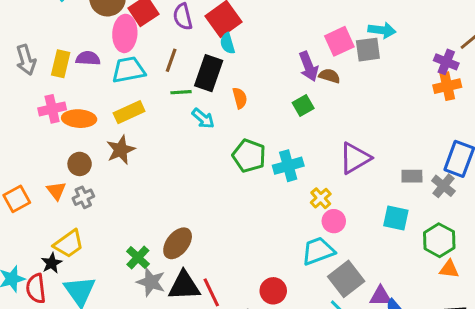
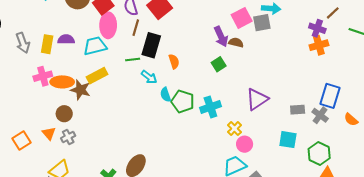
pink ellipse: (125, 33) -> (108, 25), moved
cyan semicircle: (227, 43) -> (165, 95), moved
brown line: (171, 60) -> (136, 28), moved
brown star: (121, 150) -> (80, 90), moved, turned -30

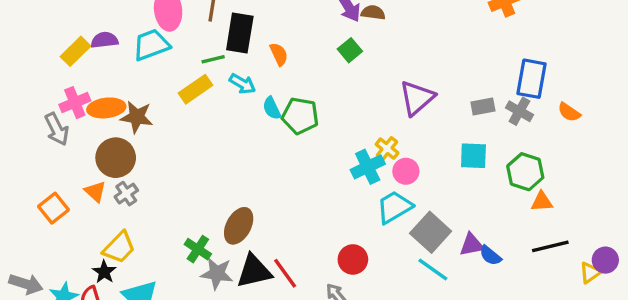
gray arrow: (23, 43) -> (57, 129), moved
yellow rectangle: (47, 44) -> (76, 51), turned 42
yellow rectangle: (97, 76) -> (196, 89), moved
cyan cross: (210, 107) -> (368, 167), moved
brown circle: (64, 114) -> (116, 158), size x1.5

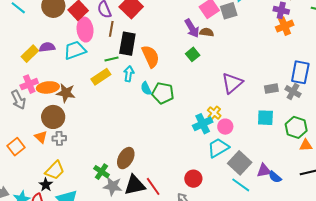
orange semicircle: (279, 54) -> (151, 56), size x1.6
cyan arrow: (242, 84) -> (129, 74), turned -112
gray cross: (126, 194) -> (59, 138), turned 32

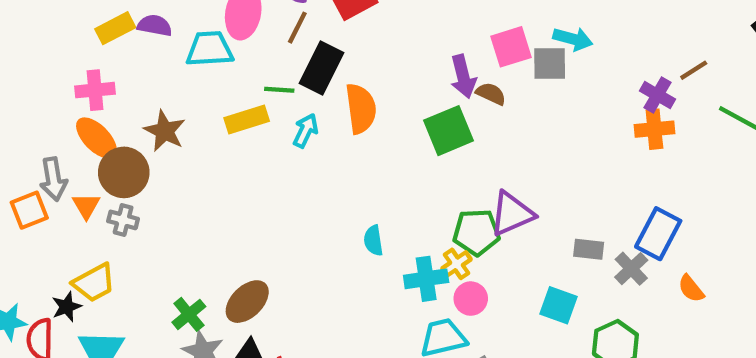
green square: (193, 54) -> (448, 131), size x1.6
orange ellipse: (48, 87) -> (96, 138), moved, turned 35
cyan semicircle: (146, 88) -> (373, 240), moved
green pentagon: (163, 93) -> (476, 232), moved, turned -30
gray arrow: (18, 100) -> (53, 179), moved

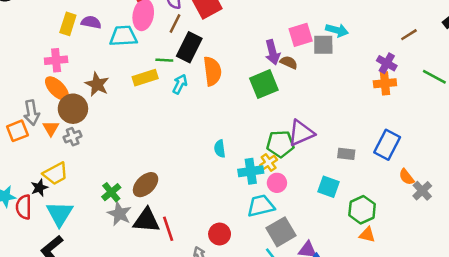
yellow rectangle: (115, 28) -> (68, 24), turned -45
brown line: (694, 70) -> (409, 35), moved
gray cross: (123, 220) -> (73, 137), turned -36
gray cross: (631, 269) -> (422, 191), moved

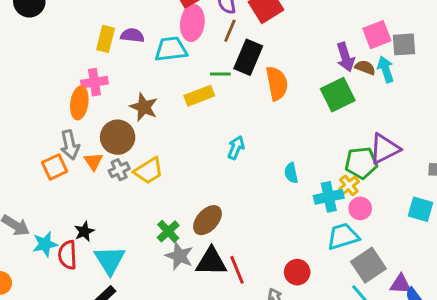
cyan arrow: (337, 30) -> (386, 69), moved, turned -120
cyan arrow: (180, 84) -> (236, 148), moved
orange ellipse: (57, 88) -> (79, 103), moved, turned 56
yellow trapezoid: (56, 174) -> (148, 171), moved

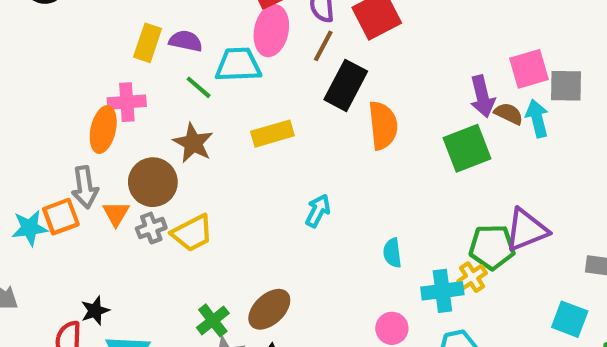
green line: (220, 74) -> (199, 87), moved, turned 36
pink circle: (360, 208) -> (392, 328), moved
cyan star: (45, 244) -> (30, 228), moved

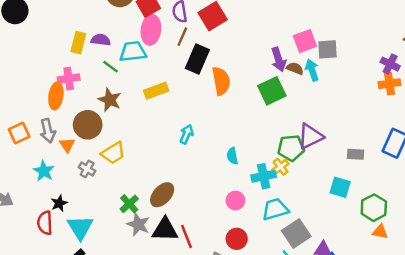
orange square: (61, 217) -> (19, 133), moved
cyan star: (30, 228) -> (44, 171), moved, turned -30
gray cross: (151, 228) -> (87, 169), moved, turned -35

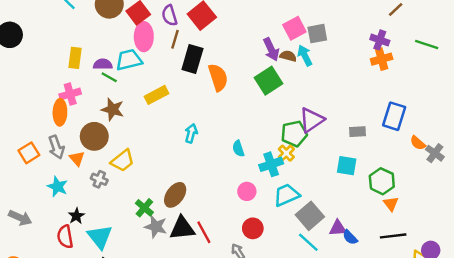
purple semicircle: (101, 40) -> (103, 64), moved
orange triangle: (380, 232) -> (391, 204), turned 49

